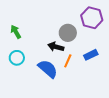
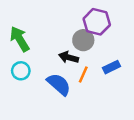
purple hexagon: (92, 18) -> (97, 22), moved
green arrow: (16, 32) -> (20, 39), size x1.5

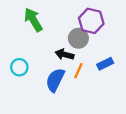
green arrow: (20, 39) -> (33, 20), moved
blue semicircle: (59, 84) -> (55, 80), turned -105

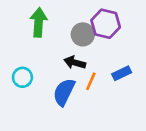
green arrow: (33, 20) -> (39, 22), turned 35
gray circle: (78, 38) -> (83, 34), moved

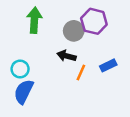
blue semicircle: (64, 92) -> (24, 92), moved

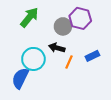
green arrow: (34, 20) -> (29, 17), turned 35
cyan circle: (20, 69) -> (33, 59), moved, size x1.5

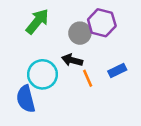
orange line: (69, 62) -> (88, 78), turned -48
blue semicircle: (20, 78) -> (26, 99), turned -40

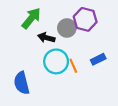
black arrow: (72, 60) -> (46, 38), moved
cyan circle: (43, 74) -> (56, 61), moved

